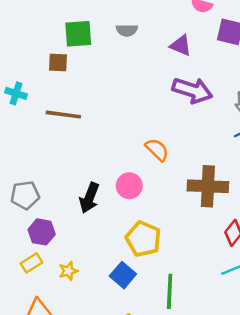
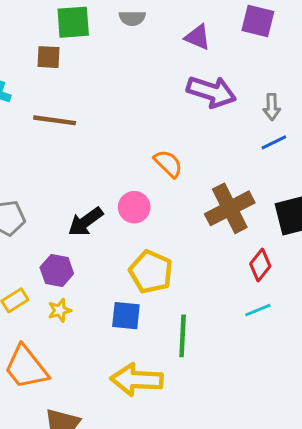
brown cross: (208, 186) -> (230, 208), turned -30
black arrow: (89, 198) -> (86, 222), turned 32
purple hexagon: (42, 232) -> (57, 270), moved
blue square: (123, 275) -> (126, 316), turned -35

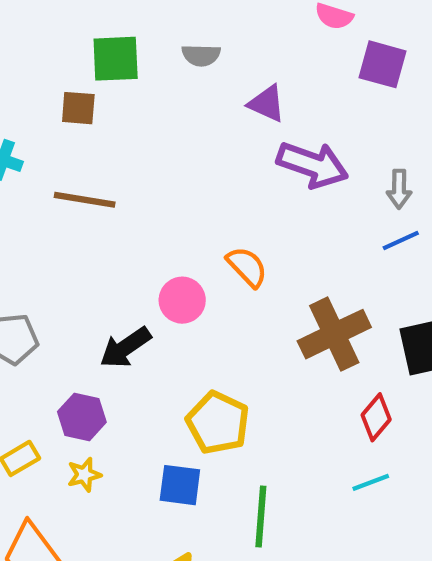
purple triangle: (198, 37) -> (267, 103), moved
pink circle: (134, 207) -> (182, 300), moved

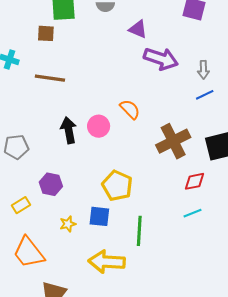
black arrow: (125, 347) -> (69, 130), moved, turned 115
red diamond: (376, 417) -> (194, 181), turned 40
yellow star: (84, 475) -> (68, 224), moved

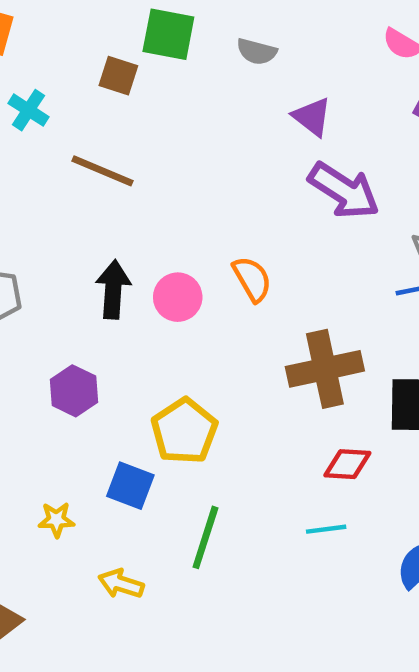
purple hexagon: (51, 184) -> (74, 391), moved
yellow star: (68, 224) -> (56, 520), moved
yellow arrow: (107, 262) -> (121, 584), size x0.6

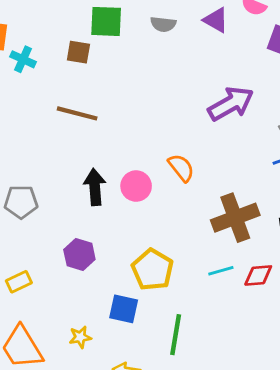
cyan cross: (28, 110) -> (23, 59), moved
purple triangle: (312, 117) -> (216, 20), moved
purple arrow: (344, 191) -> (231, 104), turned -54
cyan line: (326, 529) -> (221, 271), moved

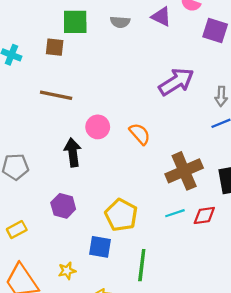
pink circle: (136, 186) -> (98, 127), moved

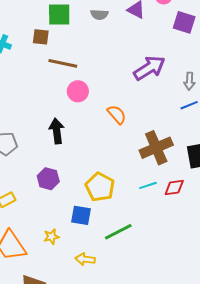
brown line: (56, 95) -> (63, 63), moved
pink circle: (98, 127) -> (78, 91), moved
green line: (142, 265) -> (118, 232), turned 56

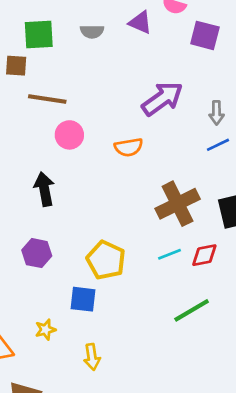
orange semicircle: (117, 115) -> (129, 147), moved, turned 125
green line: (118, 232) -> (192, 310), moved
yellow arrow: (85, 259) -> (92, 357), turned -102

